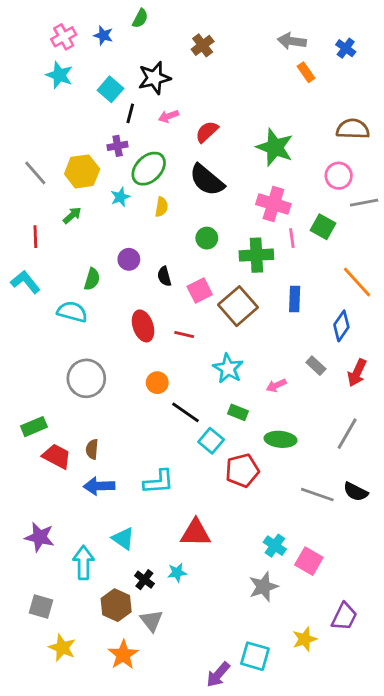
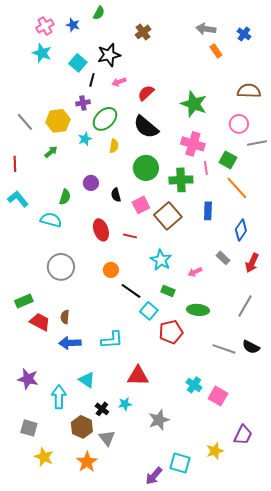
red line: (35, 237) -> (15, 164), moved
green circle: (207, 238) -> (146, 168), size x1.6
orange line: (357, 282) -> (237, 188), moved
gray star: (263, 587) -> (159, 420), moved

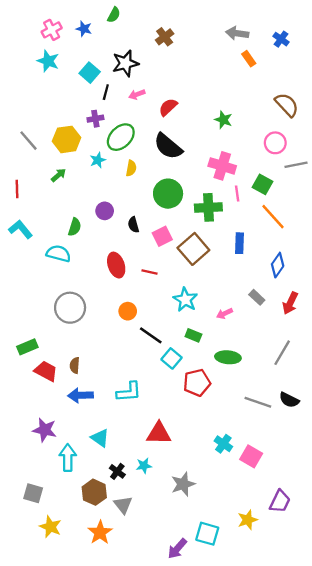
brown semicircle: (249, 91) -> (287, 105), turned 45
green star: (194, 104) -> (223, 120), size x0.6
purple star: (28, 379) -> (45, 430), moved

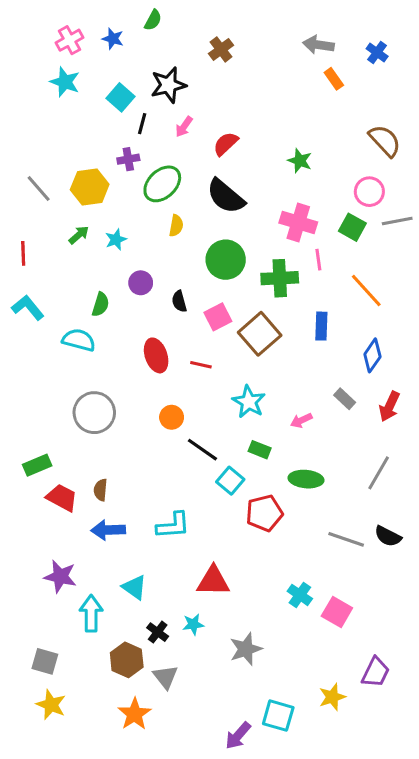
pink arrow: (137, 94) -> (184, 127), turned -35
cyan star: (98, 160) -> (116, 240), moved
green square: (263, 184) -> (352, 227), moved
yellow star: (50, 527) -> (51, 705), moved

